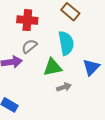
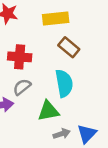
blue triangle: (91, 67) -> (87, 134), moved

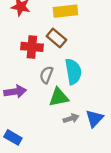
brown rectangle: (69, 47) -> (56, 38), moved
gray semicircle: (22, 87) -> (46, 75), moved, turned -30

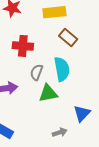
brown rectangle: (56, 38) -> (68, 38), moved
gray arrow: (71, 118) -> (60, 132), moved

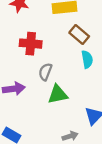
cyan semicircle: (62, 69) -> (87, 59), moved, size x0.7

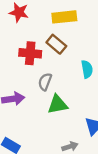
brown rectangle: (79, 35) -> (56, 44), moved

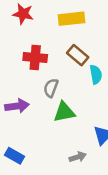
brown rectangle: (56, 44) -> (78, 55), moved

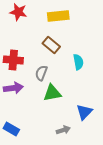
brown rectangle: (78, 55) -> (51, 45), moved
red cross: (35, 58) -> (13, 60), moved

